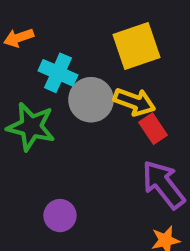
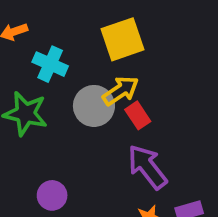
gray circle: (91, 100) -> (94, 106), moved
yellow arrow: (134, 102) -> (121, 91), turned -54

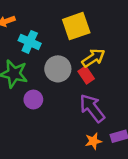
yellow arrow: (121, 91) -> (93, 58), moved
purple circle: (52, 195) -> (33, 100), moved

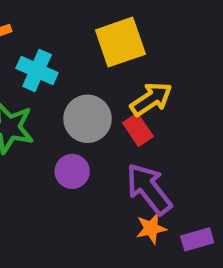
purple circle: (33, 100) -> (72, 171), moved
orange star: (93, 141) -> (151, 228), moved

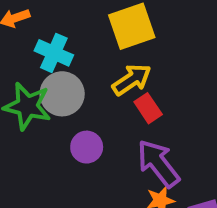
yellow arrow: (151, 99) -> (132, 80), moved
gray circle: (88, 119) -> (62, 94), moved

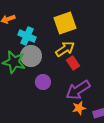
purple arrow: (158, 163) -> (78, 90), turned -85

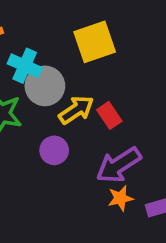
yellow arrow: (65, 49) -> (76, 110), moved
gray circle: (31, 56) -> (45, 86), moved

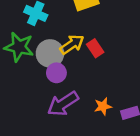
gray circle: (45, 86) -> (50, 53), moved
purple arrow: (119, 165) -> (63, 104), moved

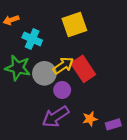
red rectangle: (95, 48) -> (83, 69), size x1.6
purple circle: (56, 73) -> (62, 90), moved

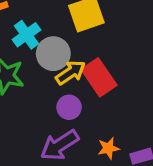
cyan cross: (32, 39) -> (26, 35), turned 30
gray circle: (44, 73) -> (53, 54), moved

